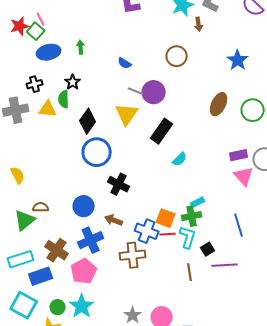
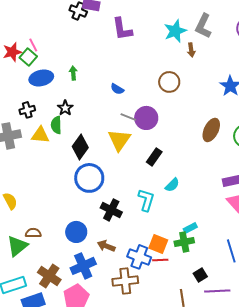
black rectangle: (162, 131) -> (154, 157), size x0.7
cyan L-shape: (188, 237) -> (146, 200), moved

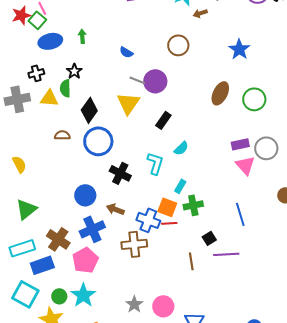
brown arrow: (191, 50) -> (200, 13), turned 80
cyan rectangle: (190, 228) -> (180, 186), moved, turned -32
brown semicircle: (33, 233) -> (62, 135), moved

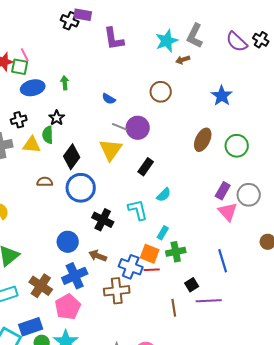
green square: (37, 20) -> (20, 67), turned -30
purple rectangle: (240, 144) -> (223, 191), turned -48
cyan L-shape: (155, 163) -> (138, 210), turned -30
blue rectangle: (42, 265) -> (31, 327), moved

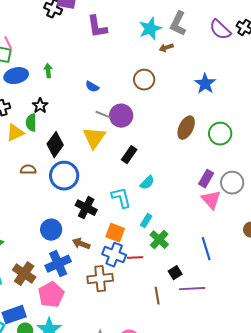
yellow triangle: (32, 145) -> (15, 133), turned -30
green cross: (176, 252) -> (159, 240), turned -36
orange square: (150, 254) -> (115, 233), moved

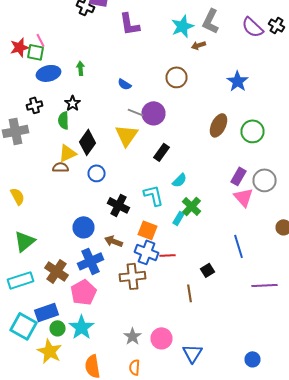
yellow triangle: (15, 133) -> (68, 153), moved
blue circle: (64, 176) -> (96, 173), size x0.6
green cross: (159, 240) -> (192, 206), moved
purple line: (192, 289) -> (264, 285), moved

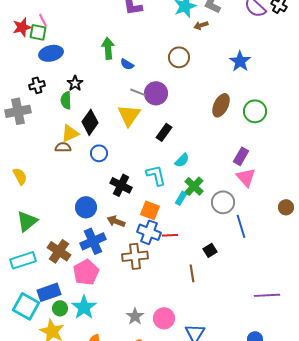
green arrow: (80, 68) -> (108, 48), moved, size x1.5
gray circle: (264, 180) -> (223, 202), moved
purple line: (264, 285) -> (267, 295), moved

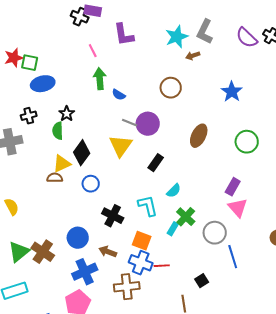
pink line: (43, 20) -> (93, 51), moved
brown ellipse: (221, 105) -> (199, 136), moved
brown cross: (59, 251) -> (43, 252), moved

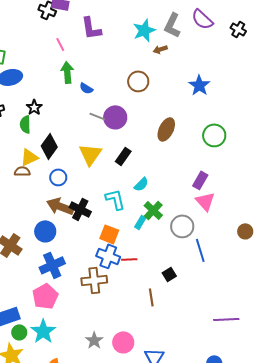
purple semicircle: (247, 38) -> (202, 19), moved
yellow triangle: (121, 146) -> (90, 154), moved
brown arrow: (108, 252) -> (60, 206), moved, size x1.5

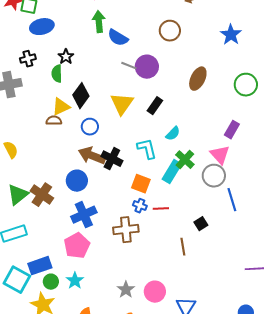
blue semicircle: (86, 88) -> (118, 38), size x1.5
pink triangle: (205, 201) -> (220, 155), moved
cyan rectangle: (140, 222) -> (172, 172), size x1.6
blue cross: (108, 256) -> (140, 206), size x0.6
cyan star: (43, 331) -> (75, 281), size x0.7

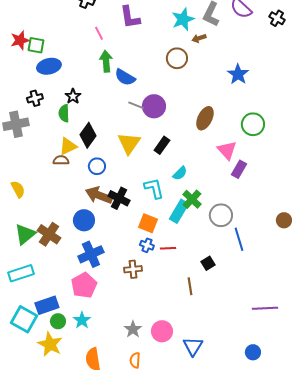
brown circle: (170, 31) -> (177, 58), moved
pink triangle: (220, 155) -> (227, 150), moved
brown cross: (126, 230) -> (133, 269), size x0.7

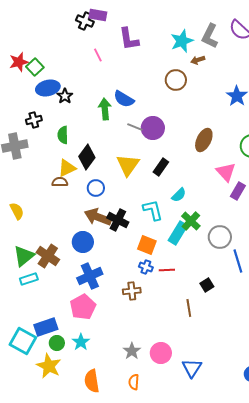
green square: (36, 45) -> (35, 67), turned 36
green arrow: (106, 61) -> (105, 109), moved
black star: (73, 96) -> (65, 96), moved
cyan rectangle: (21, 273) -> (29, 279), moved, size x0.7

